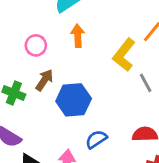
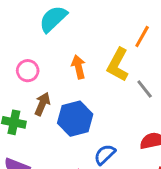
orange arrow: (78, 36) -> (79, 67), moved

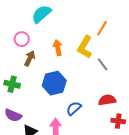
pink circle: (28, 71) -> (22, 39), moved
brown arrow: (42, 104) -> (30, 58), moved

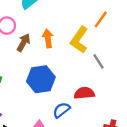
brown arrow: (30, 58) -> (24, 43), moved
red semicircle: (107, 100) -> (84, 93), moved

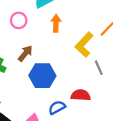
orange arrow: (48, 38) -> (56, 23), moved
brown arrow: (24, 43) -> (25, 53), moved

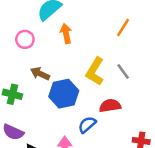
yellow L-shape: (84, 45) -> (95, 71), moved
brown arrow: (25, 53) -> (40, 74), turned -91

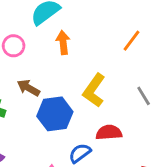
gray line: (123, 72) -> (144, 96), moved

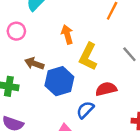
orange arrow: (63, 43) -> (67, 35), moved

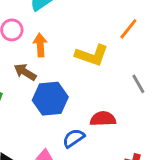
orange arrow: (67, 35) -> (40, 45), moved
yellow L-shape: (88, 57) -> (92, 55), moved, turned -108

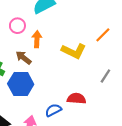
gray line: (138, 84) -> (105, 76), turned 56
blue hexagon: (50, 99) -> (21, 84), moved

